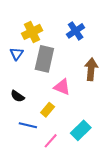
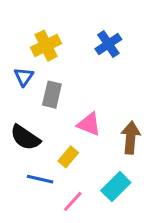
gray rectangle: (44, 59) -> (52, 95), moved, size x0.7
brown arrow: (91, 69) -> (131, 138), moved
black semicircle: (17, 96) -> (25, 138), size x1.5

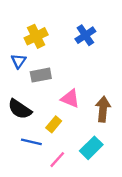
gray rectangle: (52, 95) -> (41, 75), turned 66

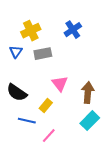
gray rectangle: (41, 75) -> (43, 54), moved
pink triangle: (70, 99) -> (60, 84), turned 30
cyan rectangle: (91, 148) -> (90, 121), moved

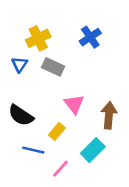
gray rectangle: (43, 54) -> (53, 67), turned 36
cyan rectangle: (90, 121) -> (93, 150), moved

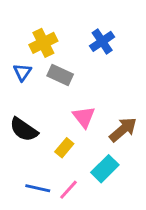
brown arrow: (109, 115) -> (123, 130), turned 45
blue line: (33, 150) -> (38, 188), moved

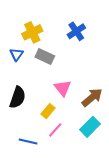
black semicircle: (24, 130) -> (18, 97), turned -105
cyan rectangle: (105, 169) -> (90, 127), moved
pink line: (69, 190) -> (55, 130), moved

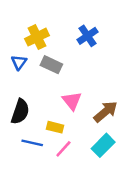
yellow rectangle: (48, 111) -> (55, 127), turned 64
blue line: (28, 142) -> (32, 143), moved

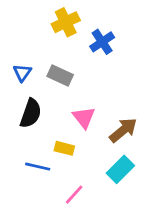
yellow cross: (37, 37) -> (66, 22), moved
black semicircle: (20, 112) -> (31, 113), moved
pink line: (63, 149) -> (74, 195), moved

